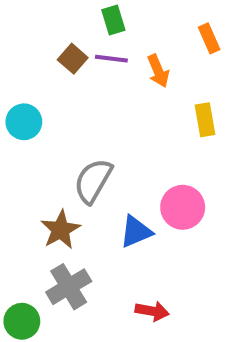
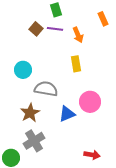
yellow rectangle: (205, 120) -> (76, 64), moved
cyan circle: (24, 122) -> (23, 70), moved
gray semicircle: (93, 181) -> (46, 89), turned 70
red arrow: (152, 311) -> (92, 155), moved

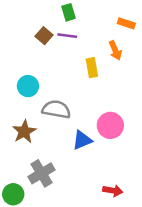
orange rectangle: (103, 19) -> (126, 23), turned -48
orange arrow: (78, 35) -> (115, 50), moved
yellow rectangle: (76, 64) -> (92, 68), moved
brown star: (30, 113) -> (24, 132), moved

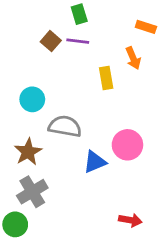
gray cross: (41, 173) -> (32, 192), moved

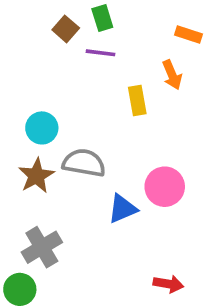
brown square: (51, 41) -> (66, 29), moved
brown star: (28, 152) -> (36, 176), moved

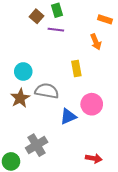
yellow rectangle: (137, 100) -> (76, 68), moved
gray cross: (42, 247) -> (37, 145), moved

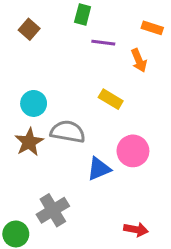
green rectangle: (57, 10) -> (83, 14), turned 32
brown square: (37, 16) -> (29, 29), moved
purple line: (56, 30) -> (103, 43), moved
yellow rectangle: (76, 68) -> (111, 99), turned -49

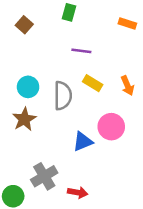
purple line: (103, 43) -> (81, 51), moved
orange arrow: (139, 60) -> (127, 86), moved
gray semicircle: (68, 132) -> (63, 96), moved, turned 80
red arrow: (136, 230) -> (78, 192), moved

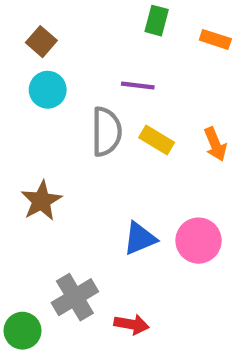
green rectangle: (69, 12) -> (157, 21), moved
cyan circle: (28, 87) -> (48, 90), moved
gray semicircle: (63, 96) -> (106, 132), moved
pink circle: (111, 127) -> (199, 241), moved

